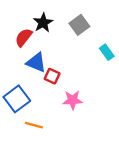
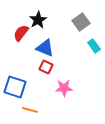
gray square: (79, 25) -> (81, 22), moved
blue triangle: (36, 62) -> (45, 48), moved
blue square: (17, 99) -> (15, 87), turned -35

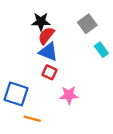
black star: (38, 20) -> (41, 22), turned 30
red semicircle: (21, 33) -> (46, 36), moved

